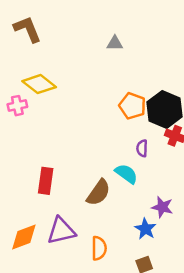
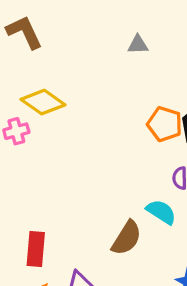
red rectangle: (46, 181) -> (36, 249), moved

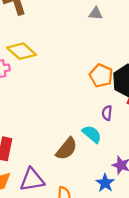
gray triangle: (138, 45) -> (96, 13), moved

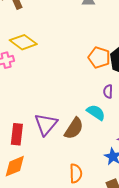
purple triangle: (32, 180) -> (46, 124), moved, turned -35

